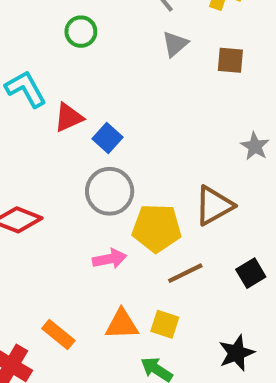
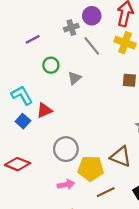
gray triangle: (175, 44) -> (75, 78), moved
blue square: (108, 138) -> (23, 121), moved
brown triangle: (214, 206) -> (121, 157), turned 50

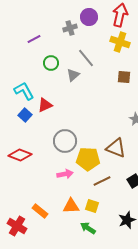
gray line: (92, 46) -> (86, 58), moved

